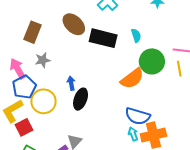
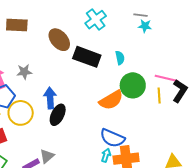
brown rectangle: (33, 32) -> (17, 25), moved, turned 65
blue arrow: (71, 83) -> (50, 98), size x1.5
cyan arrow: (133, 134) -> (106, 155), turned 32

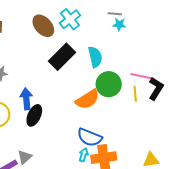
brown ellipse: (59, 40) -> (43, 26), moved
black rectangle: (87, 57) -> (62, 57), turned -64
cyan semicircle: (120, 58) -> (95, 57), size x1.5

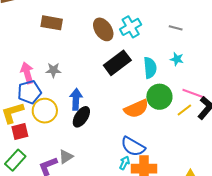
cyan star: (119, 25) -> (177, 59), moved
yellow line: (135, 94) -> (184, 110), turned 49

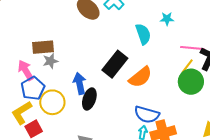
brown rectangle: (52, 23) -> (43, 47), moved
black rectangle: (117, 63) -> (115, 64), moved
green circle: (159, 97) -> (191, 82), moved

